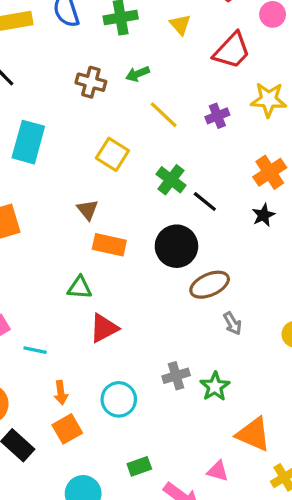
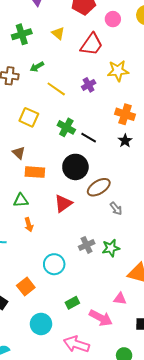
orange cross: (270, 172) -> (125, 114), turned -30
red triangle: (104, 328) -> (63, 203), moved
green star: (215, 386) -> (111, 248), turned 30
orange arrow: (61, 393) -> (29, 225), moved

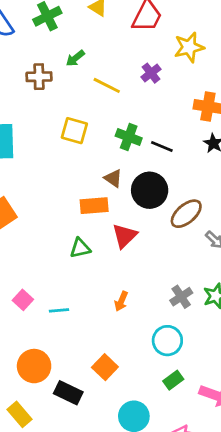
brown triangle: (19, 153) -> (113, 178), moved
red triangle: (63, 203) -> (125, 236), moved
orange arrow: (29, 225) -> (121, 301), moved, turned 48
cyan circle: (54, 264) -> (167, 341), moved

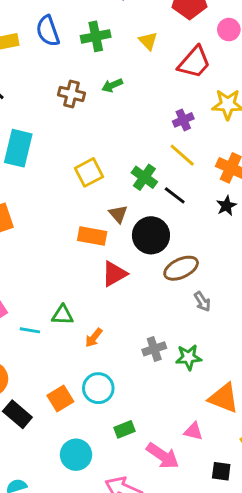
yellow line: (107, 85) -> (182, 155), moved
yellow square: (74, 131) -> (89, 172), moved, turned 32
green triangle: (80, 248) -> (63, 315), moved
cyan circle: (167, 341) -> (98, 388), moved

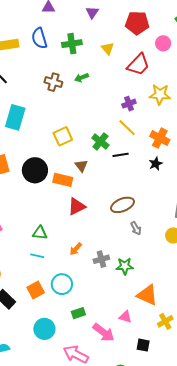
black line: (175, 195) -> (121, 155), turned -49
black circle: (151, 235) -> (35, 170), moved
cyan line: (30, 330) -> (37, 256), moved
orange arrow: (94, 338) -> (76, 249), moved

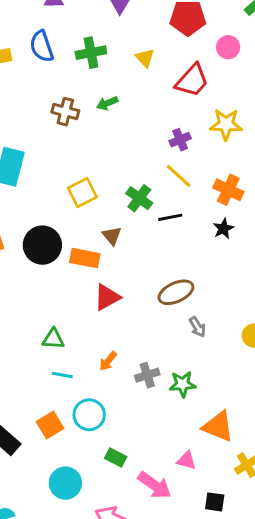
cyan line: (37, 256) -> (62, 375), moved
green rectangle: (78, 313) -> (116, 458), turned 48

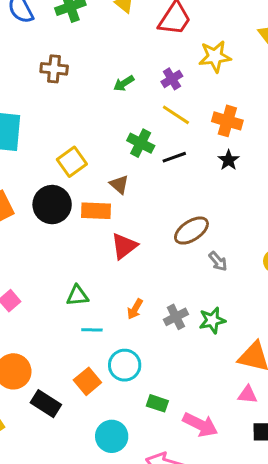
green arrow: (107, 103) -> (124, 83), moved
yellow square: (82, 193) -> (72, 162), moved
pink triangle: (187, 460) -> (248, 395), moved

